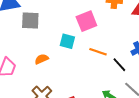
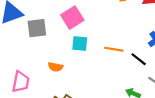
pink square: (86, 21) -> (72, 18), moved
orange semicircle: (42, 59) -> (56, 67), turned -136

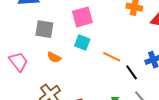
gray square: (37, 28) -> (44, 29), moved
pink trapezoid: (21, 82) -> (18, 62), turned -65

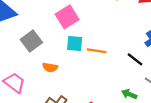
gray square: (44, 29) -> (31, 41), turned -30
orange line: (112, 57) -> (97, 51), moved

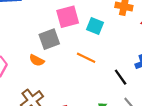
gray square: (31, 41) -> (49, 39), moved
cyan square: (75, 43) -> (95, 26), moved

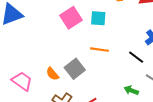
gray square: (49, 39) -> (75, 69), moved
orange semicircle: (37, 60) -> (52, 74), moved, turned 40

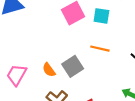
pink trapezoid: (22, 81) -> (17, 75), turned -100

